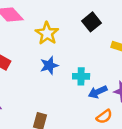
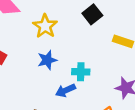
blue arrow: (98, 92) -> (66, 90), moved

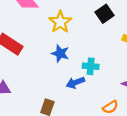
blue star: (47, 60) -> (60, 53), turned 30

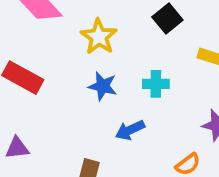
cyan cross: (91, 66) -> (156, 84), moved

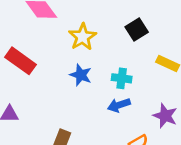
blue arrow: (130, 130) -> (119, 105), moved

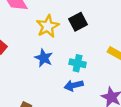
black square: (137, 29) -> (78, 22), moved

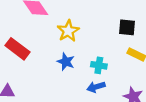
black square: (78, 22) -> (127, 27), moved, turned 36

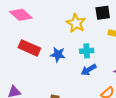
yellow star: (68, 31) -> (76, 23), moved
red rectangle: (18, 49) -> (29, 48), moved

